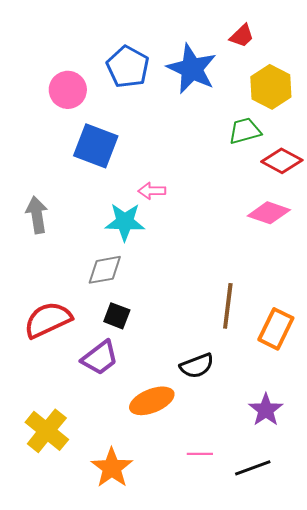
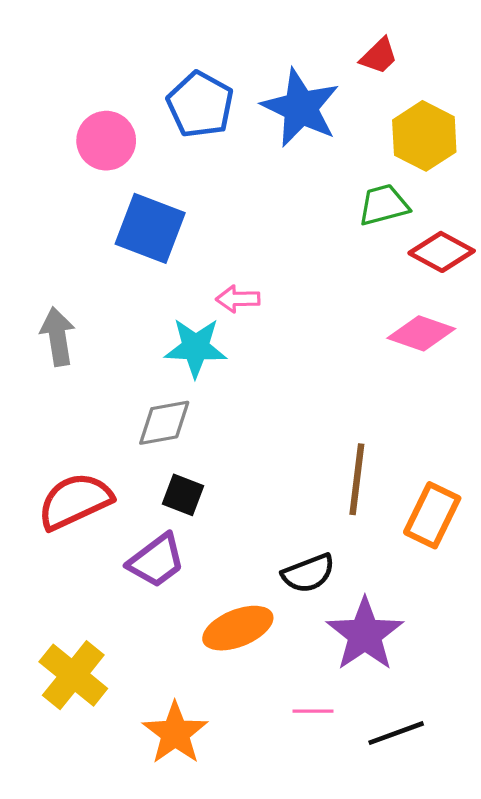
purple star: (266, 410) -> (365, 634), moved, size x1.4

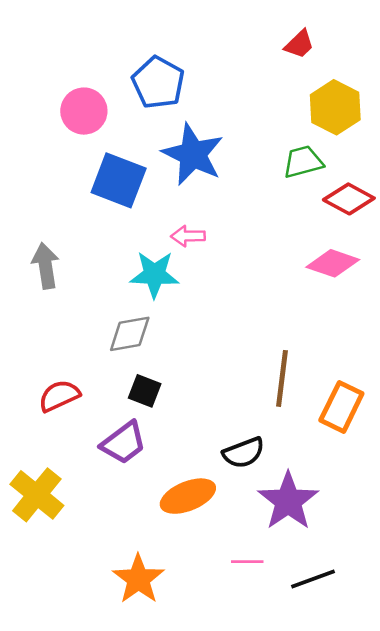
blue star: (301, 108) -> (193, 154), moved
red semicircle: (75, 501) -> (59, 396), size x0.7
yellow cross: (73, 675) -> (37, 495), moved

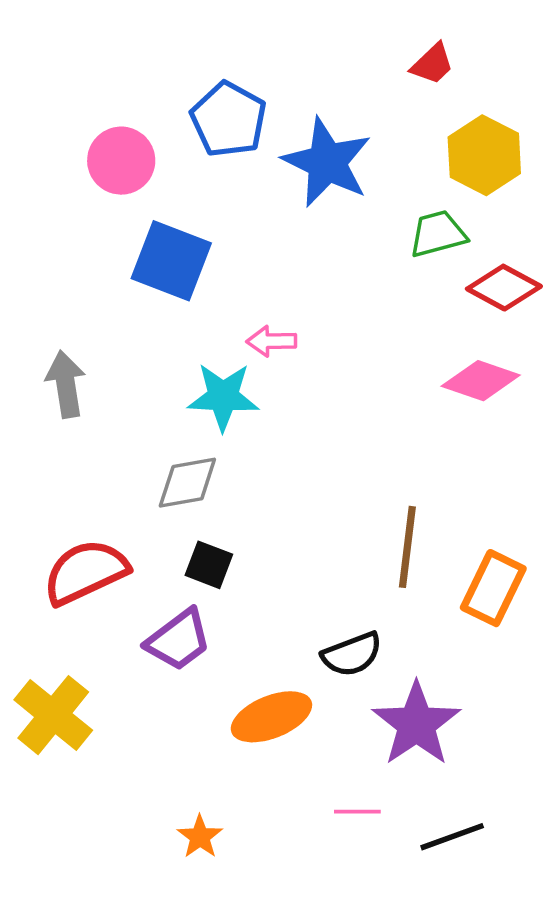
blue star: (193, 154) -> (327, 162), moved
red semicircle: (59, 396) -> (85, 572), size x1.4
orange star: (138, 579) -> (200, 837), size x0.6

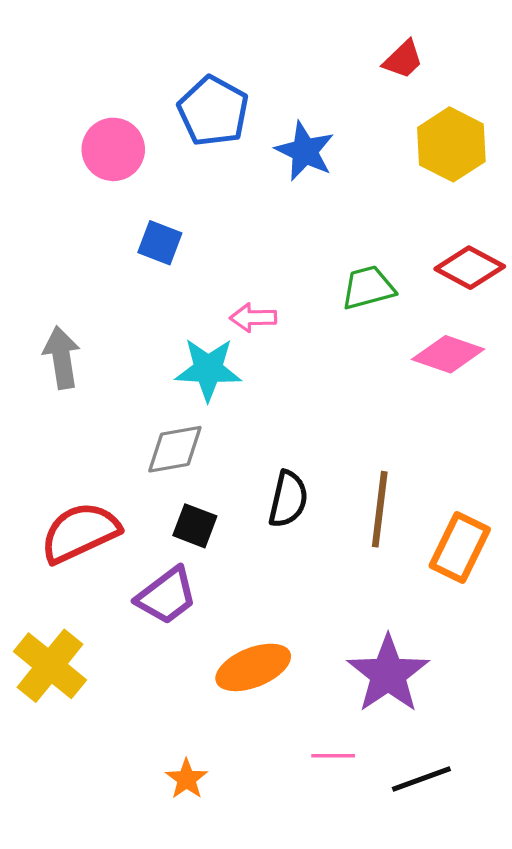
blue star: (327, 162) -> (305, 151), size x0.7
green trapezoid: (438, 234) -> (368, 288), moved
blue square: (171, 261) -> (160, 243), size x0.6
black semicircle: (352, 654) -> (288, 499), moved, turned -56

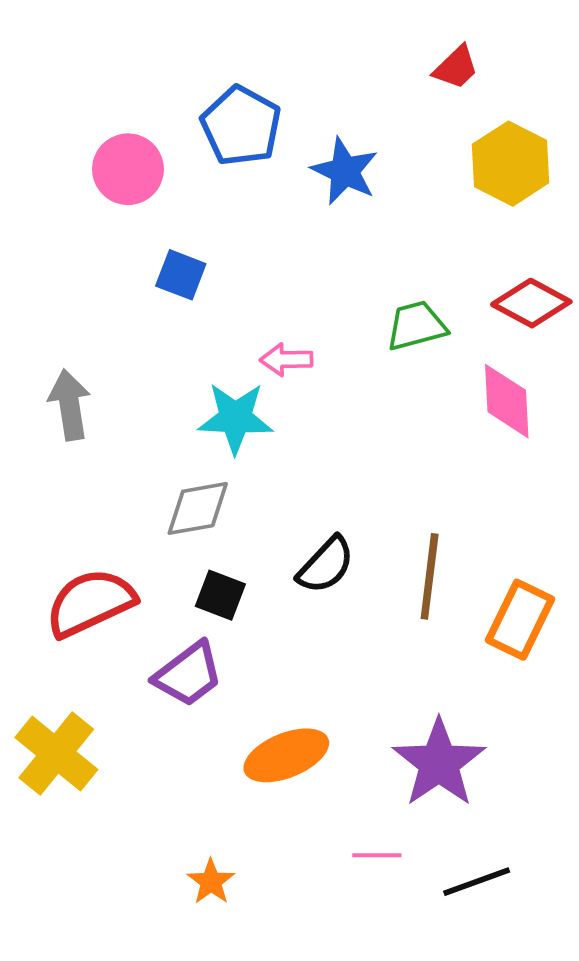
pink diamond: (448, 354) -> (507, 401), turned 68
black semicircle: (288, 499) -> (326, 565), turned 30

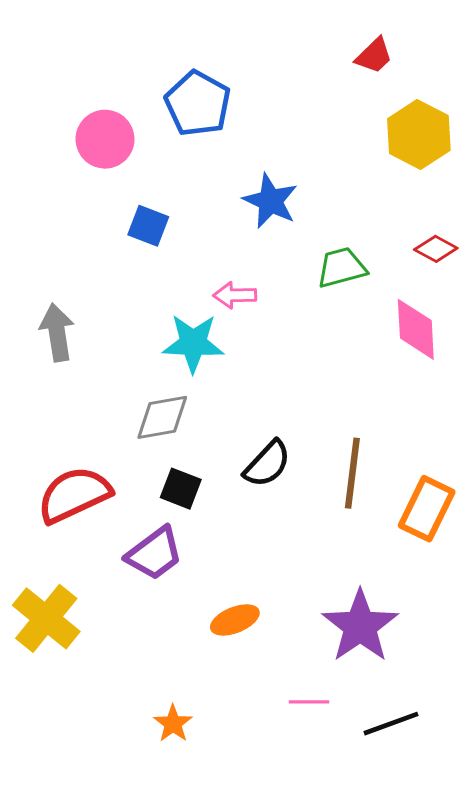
blue star: (345, 171) -> (270, 201), moved
red diamond: (531, 303) -> (436, 249), size x0.7
orange ellipse: (286, 755) -> (235, 620), size x0.7

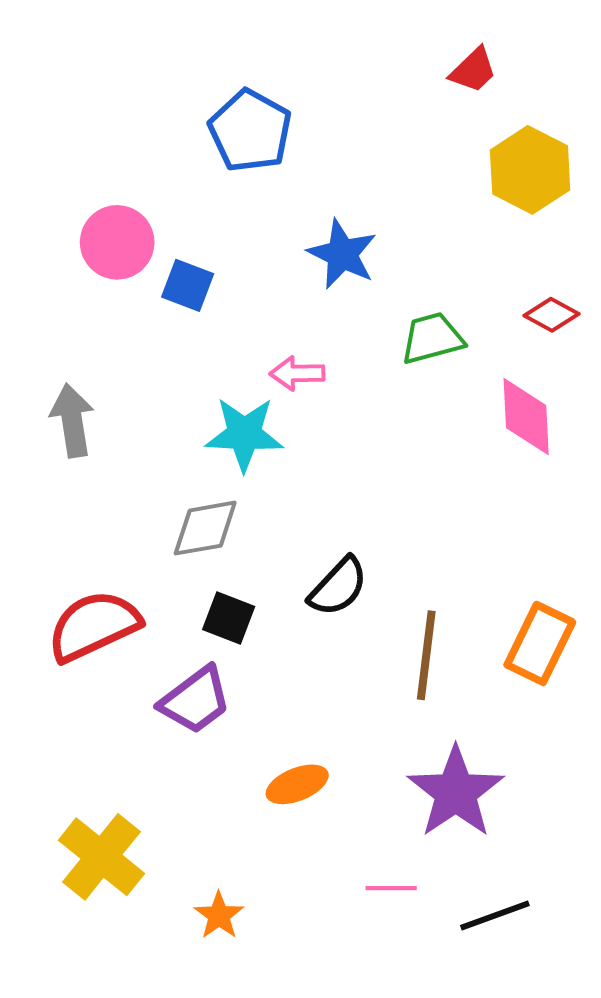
pink circle: (105, 139) -> (117, 242), moved
brown line: (352, 473) -> (426, 655), moved
yellow cross: (46, 618) -> (101, 857), moved

